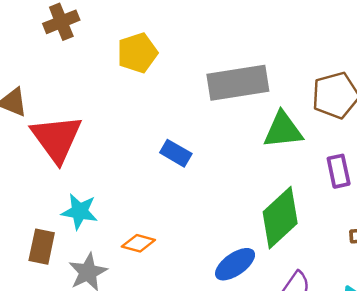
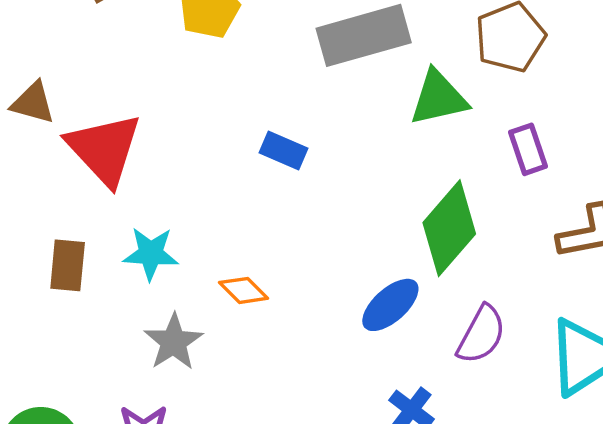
orange diamond: (138, 243) -> (244, 290), turned 36
brown rectangle: (42, 247) -> (68, 265), moved

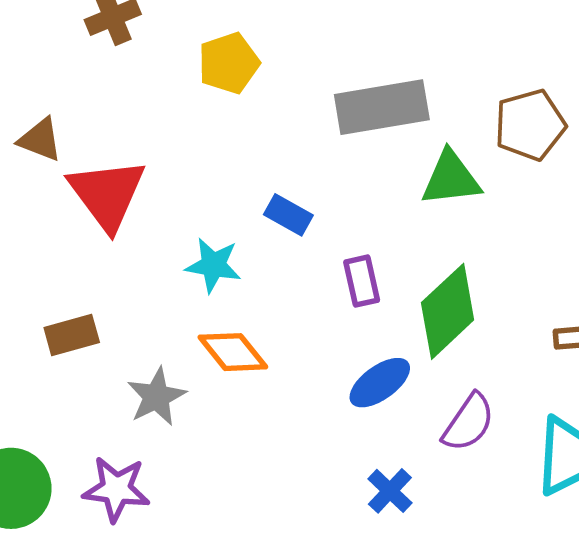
purple rectangle: (528, 149) -> (362, 281), moved
cyan star: (151, 254) -> (213, 265), moved
brown rectangle: (68, 265) -> (72, 335), moved, turned 63
orange diamond: (244, 290) -> (233, 352), size x1.4

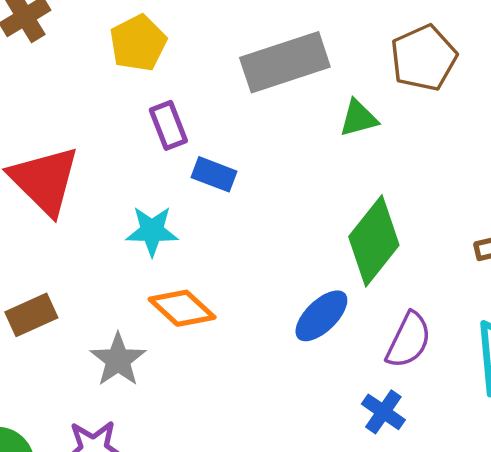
green triangle: (451, 178) -> (358, 118), size x0.7
purple rectangle: (362, 281) -> (168, 125), moved
blue cross: (390, 491) -> (383, 412), moved

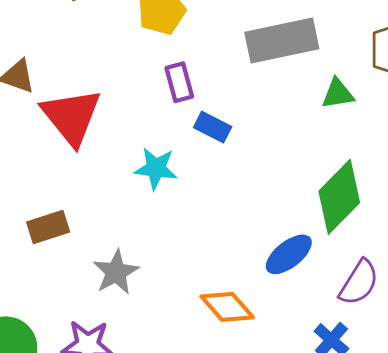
orange diamond: (182, 308) -> (227, 307), moved

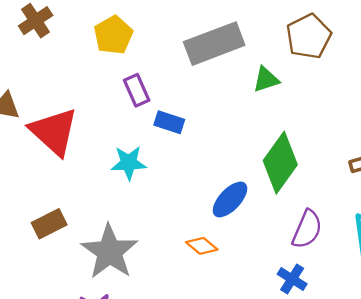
blue ellipse: (289, 254) -> (230, 199), moved
gray star: (116, 272) -> (110, 252), size x1.5
orange diamond: (227, 307) -> (202, 246), moved, size x0.7

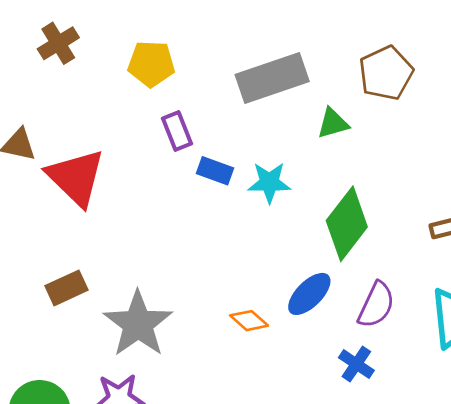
yellow pentagon: (113, 35) -> (151, 64), turned 30
cyan star: (129, 163) -> (269, 183), moved
blue ellipse: (230, 199) -> (309, 294), moved

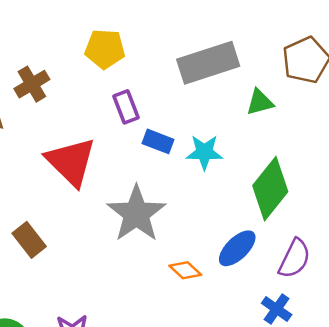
brown cross: (58, 43) -> (32, 84), moved
red triangle: (76, 177) -> (71, 162), moved
brown rectangle: (66, 288) -> (29, 240), turned 76
gray star: (138, 324) -> (136, 214), moved

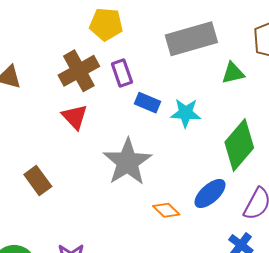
brown cross: (32, 84) -> (79, 71), moved, size x1.4
red triangle: (71, 162) -> (75, 117), size x0.6

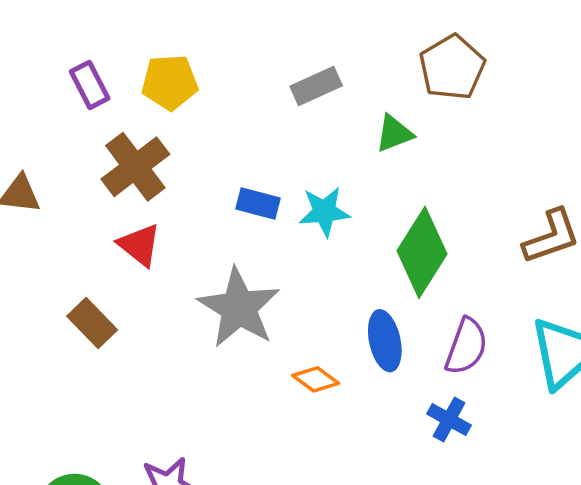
gray rectangle: (191, 39) -> (316, 86), size x0.6
purple rectangle: (122, 73) -> (90, 85), moved
brown rectangle: (38, 181) -> (92, 323), moved
blue ellipse: (210, 194) -> (385, 341), turned -52

